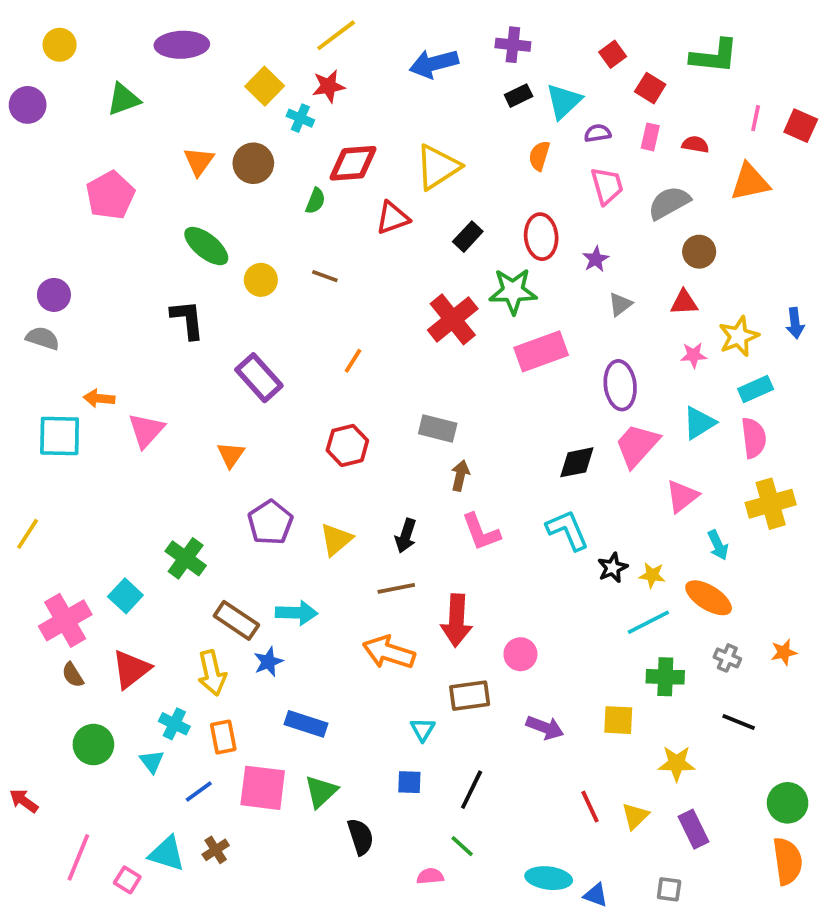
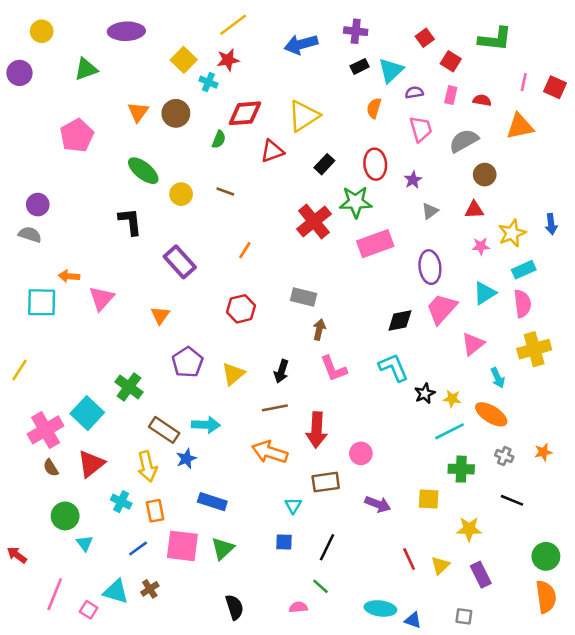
cyan square: (125, 596) -> (87, 413), size x1.4
cyan triangle: (152, 761) -> (85, 543), moved
black semicircle: (361, 837) -> (234, 607), moved

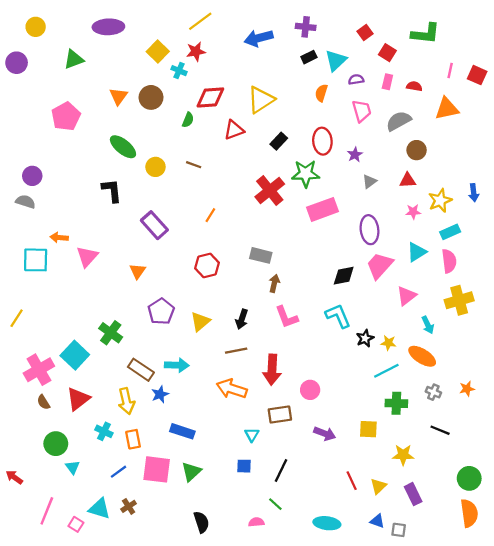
blue triangle: (413, 620) -> (377, 521), moved

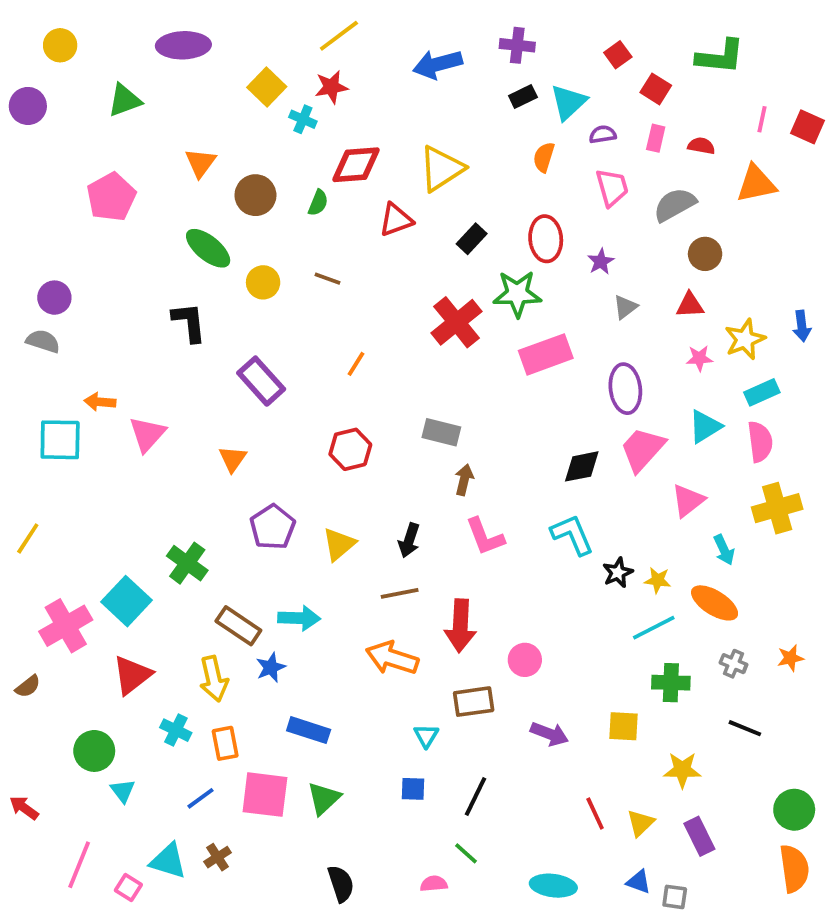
brown circle: (151, 97) -> (255, 195), moved
brown semicircle: (43, 402) -> (28, 686), moved, turned -96

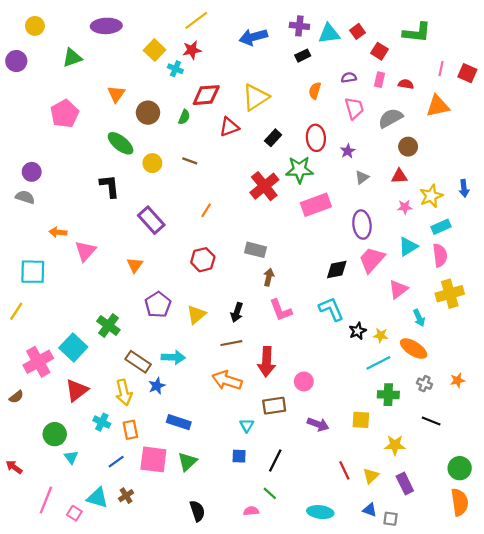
cyan triangle: (568, 102) -> (329, 34), moved, turned 35
cyan square: (60, 440) -> (33, 272), moved

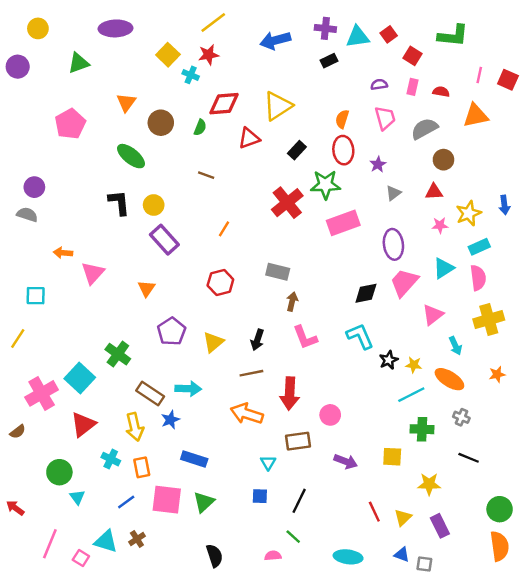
orange semicircle: (315, 91) -> (342, 119), moved
yellow circle: (152, 163) -> (154, 205), moved
cyan square: (33, 272) -> (36, 296), size x0.7
orange star: (457, 380) -> (497, 374), moved

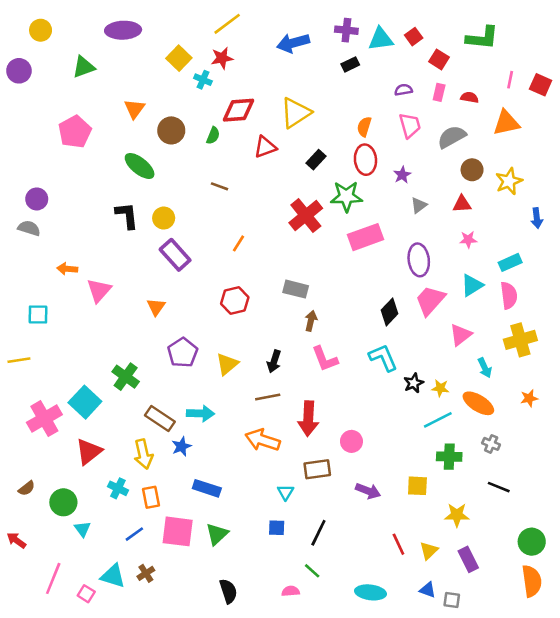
yellow star: (469, 213) -> (509, 181), moved
black diamond: (366, 293) -> (390, 312), turned -35
yellow line: (18, 339) -> (19, 360), turned 48
brown semicircle: (18, 432) -> (27, 488), moved

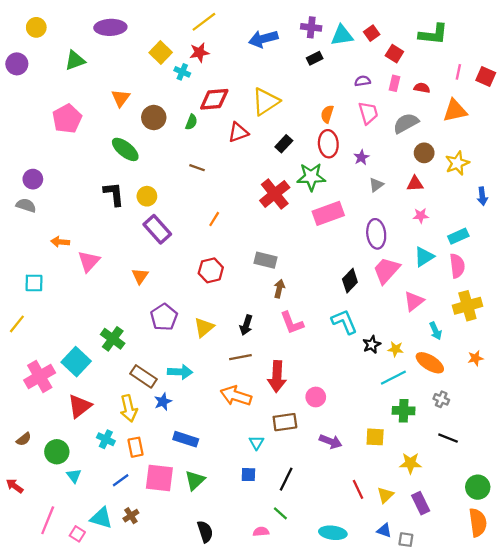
yellow line: (19, 360) -> (17, 324), turned -42

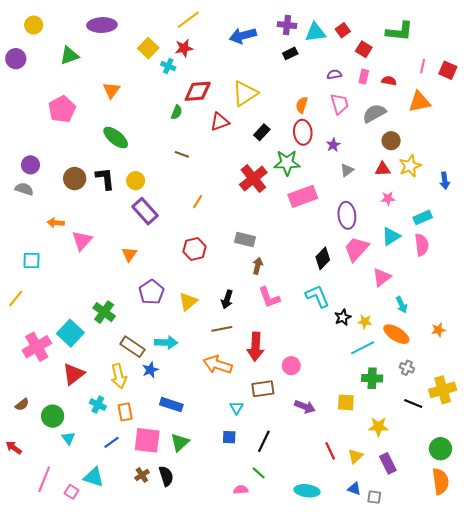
brown circle: (154, 118) -> (75, 179), moved
yellow star: (457, 163) -> (410, 166), moved
yellow cross: (467, 306) -> (443, 390), moved
brown cross: (131, 516) -> (142, 475), moved
black semicircle: (205, 532) -> (166, 476), moved

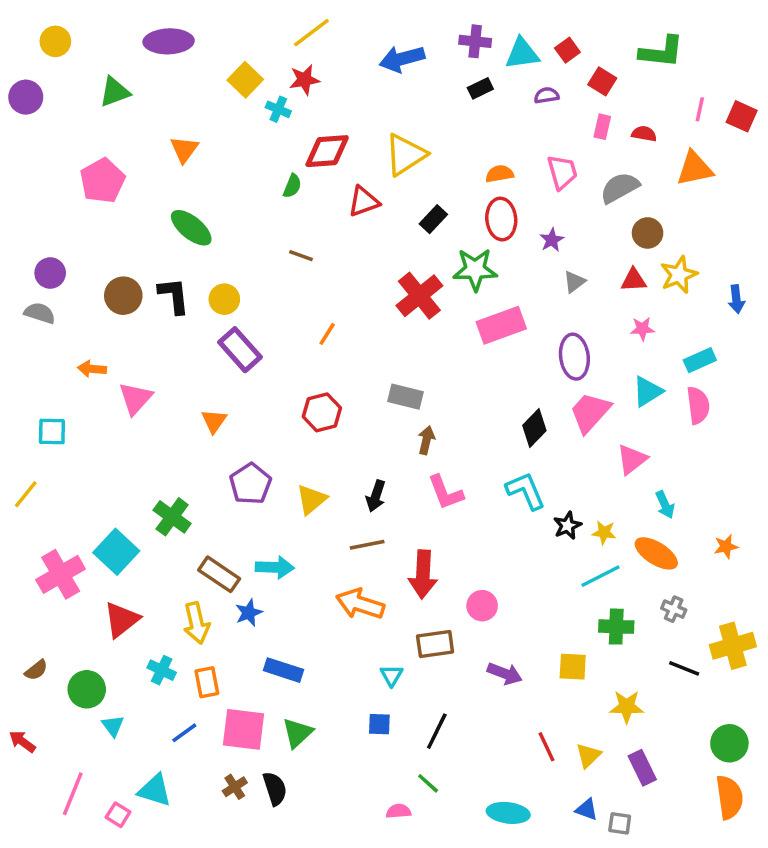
purple semicircle: (334, 74) -> (547, 95), moved
orange semicircle: (302, 105) -> (500, 174), turned 63

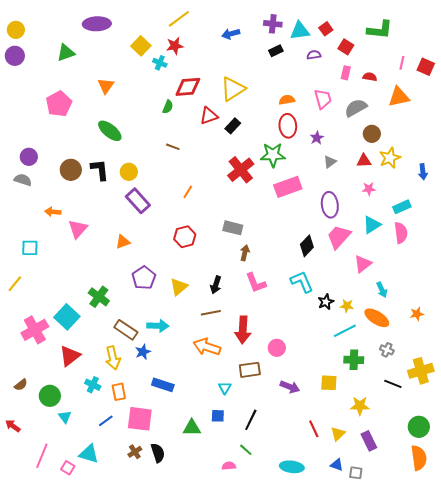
yellow circle: (55, 41) -> (16, 30), moved
blue arrow: (402, 59) -> (231, 34), size x0.7
black rectangle: (433, 219) -> (233, 126), moved
orange triangle: (214, 421) -> (123, 242), turned 35
green triangle: (297, 733) -> (192, 428), moved, turned 42

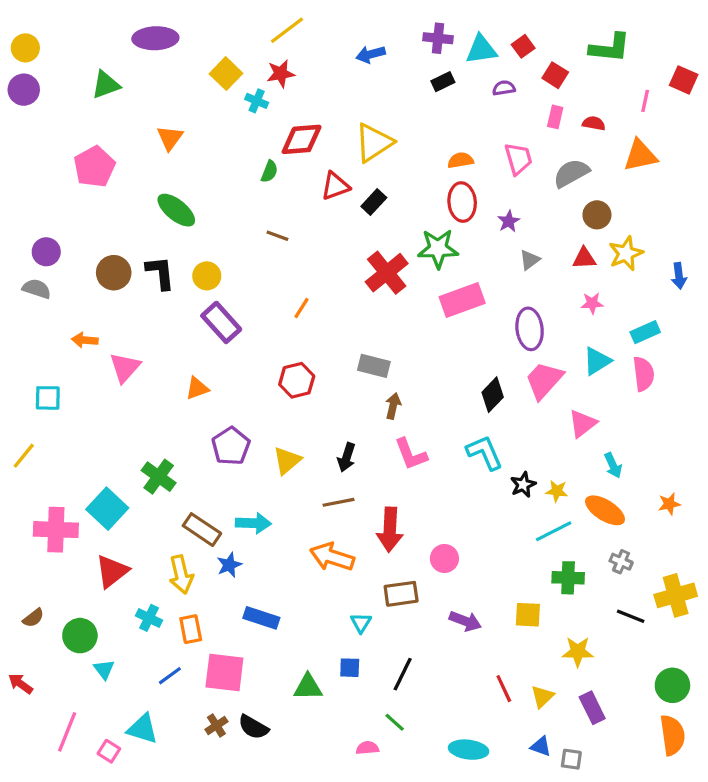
red square: (426, 67) -> (684, 80), moved
pink cross: (35, 330) -> (56, 530), turned 32
black semicircle: (158, 453) -> (253, 727), turned 138

